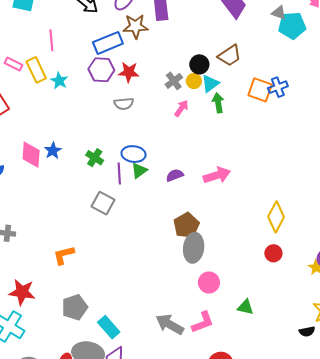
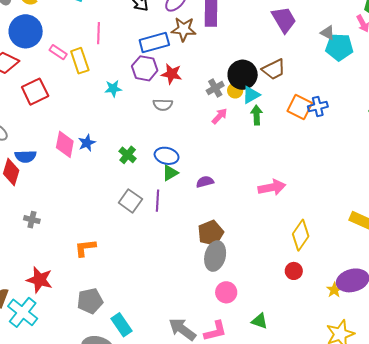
black circle: (199, 64) -> (243, 75), size x1.5
cyan star: (59, 81) -> (113, 89), moved, turned 30
purple line: (119, 173) -> (157, 201), moved
pink arrow: (217, 175) -> (272, 187), moved

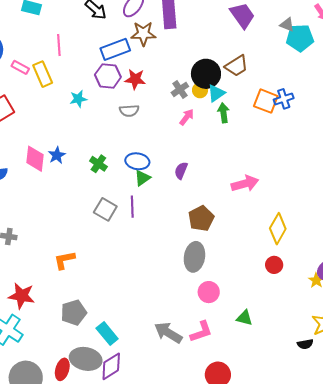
purple semicircle: (205, 182) -> (181, 171), moved, turned -48
brown pentagon: (211, 233) -> (201, 218), moved

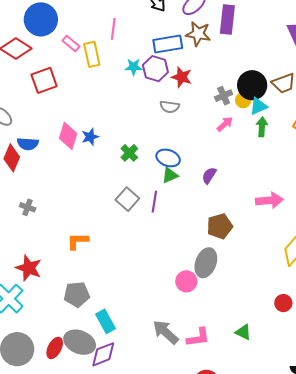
cyan star: (78, 99) -> (134, 67), moved
red circle: (274, 265) -> (283, 303), moved
pink circle: (209, 292) -> (186, 281), moved

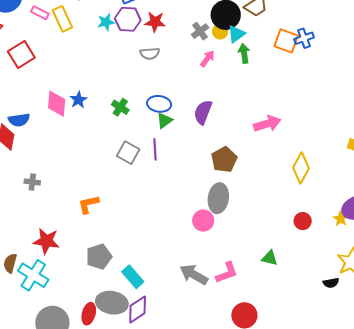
purple semicircle: (209, 175) -> (203, 112), size x1.4

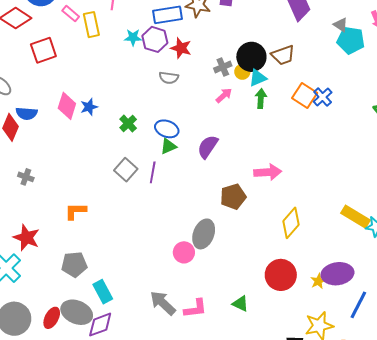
blue cross: (304, 38) -> (323, 97), turned -36
brown pentagon: (224, 160) -> (233, 197), moved
red circle: (303, 221) -> (281, 275), size x1.8

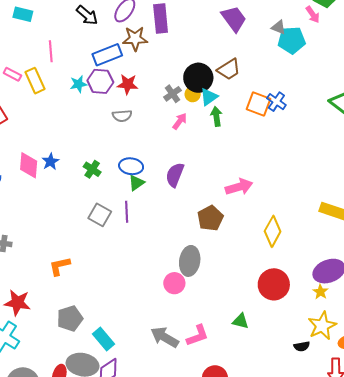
yellow star: (318, 281) -> (320, 292), moved

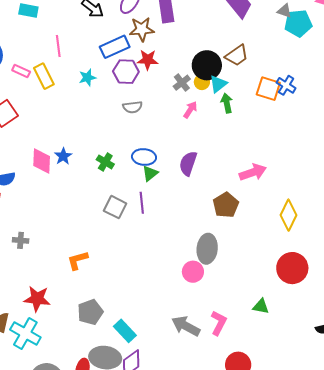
purple hexagon: (100, 81) -> (126, 72), moved
red star: (128, 84) -> (148, 60), moved
pink L-shape: (198, 336) -> (219, 323), turned -40

